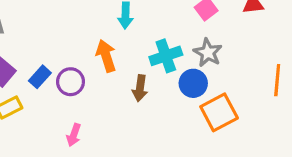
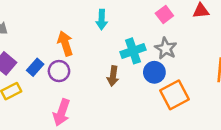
orange arrow: (106, 56) -> (65, 43), moved
pink arrow: (74, 135) -> (61, 112), size x1.5

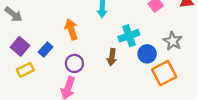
gray star: (166, 48) -> (173, 41), moved
purple circle: (59, 71) -> (74, 63), moved

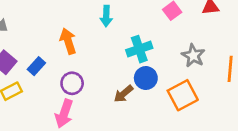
blue circle: (147, 54) -> (146, 78), moved
brown arrow: (112, 57) -> (123, 94), moved, turned 42

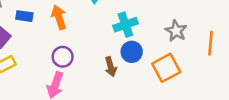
blue rectangle: (36, 66) -> (24, 16), moved, turned 56
brown arrow: (123, 94) -> (111, 67), turned -66

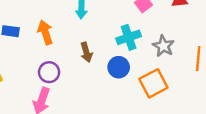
cyan cross: (125, 25) -> (129, 37), moved
brown arrow: (111, 67) -> (86, 52), moved

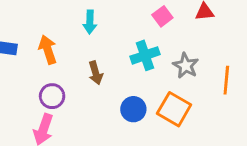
blue circle: (119, 67) -> (133, 109), moved
orange square: (153, 83) -> (174, 109), turned -32

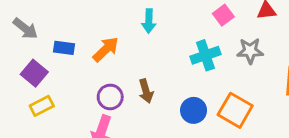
orange arrow: (48, 50) -> (106, 49), turned 64
gray star: (186, 66) -> (250, 51), moved, turned -30
brown arrow: (96, 73) -> (146, 91), moved

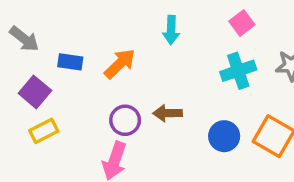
pink square: (223, 15) -> (242, 23), moved
brown arrow: (146, 91) -> (168, 113), turned 105

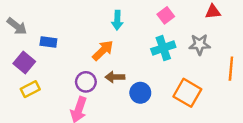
orange arrow: (120, 64) -> (103, 50), moved
blue circle: (224, 136) -> (140, 93), moved

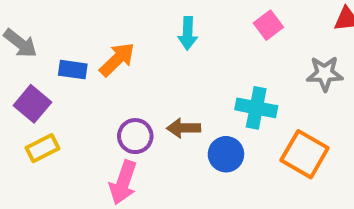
cyan cross: (163, 48) -> (256, 108), moved, turned 30
orange arrow: (103, 50) -> (117, 59), moved

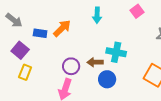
cyan cross: (256, 108) -> (116, 52), moved
yellow rectangle: (43, 148) -> (25, 72), turned -42
blue circle: (226, 154) -> (107, 79), moved

